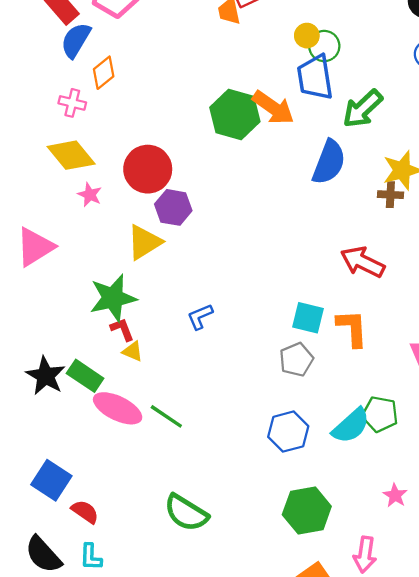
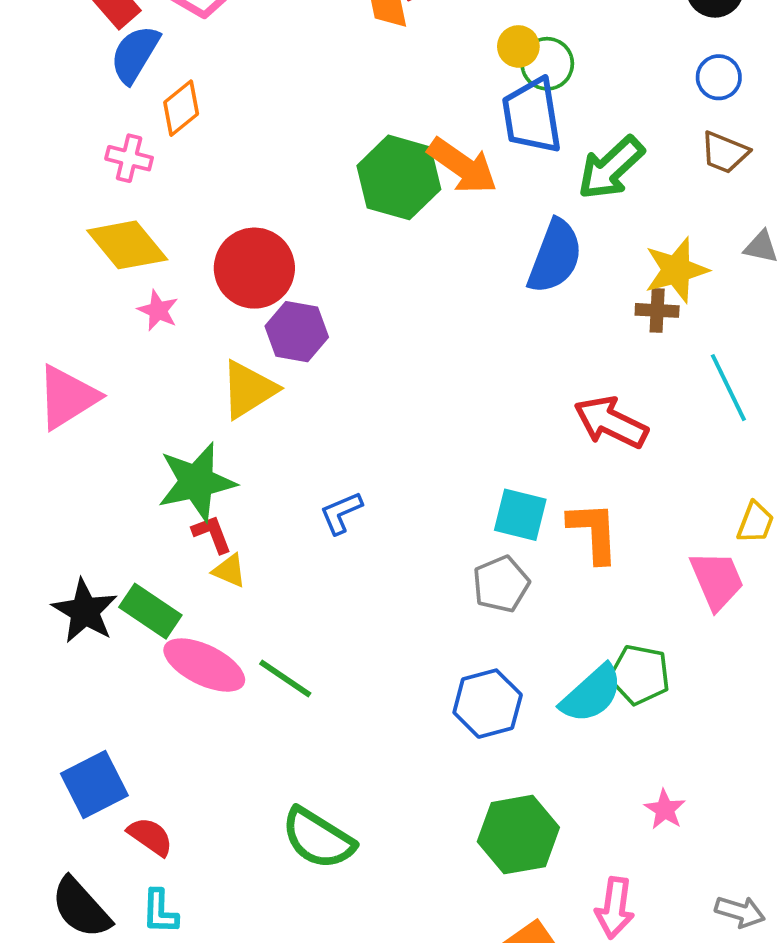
blue square: (51, 480) -> (94, 784), turned 30

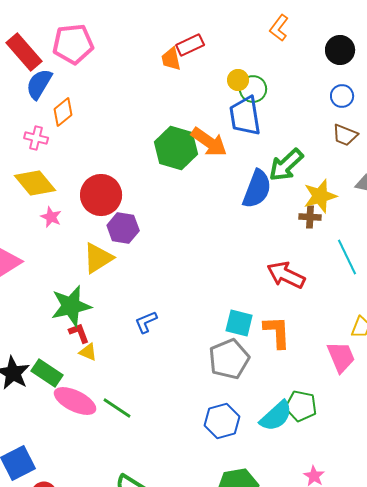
green arrow: (611, 168) -> (286, 165), moved
gray pentagon: (501, 584) -> (229, 359), size x1.4

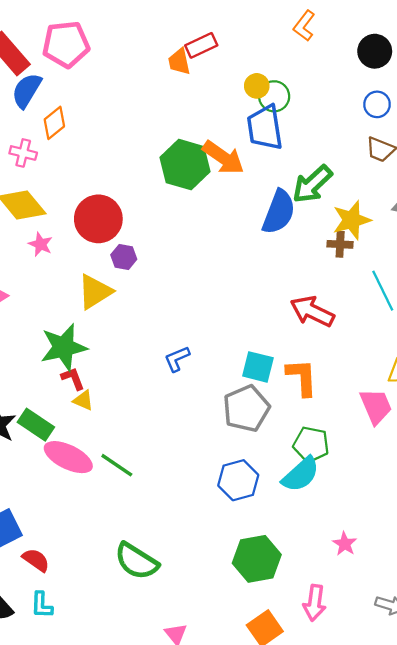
purple hexagon: (123, 228) -> (124, 257), size x0.7
blue L-shape: (146, 322) -> (177, 359), moved
green pentagon: (301, 406) -> (311, 444), moved

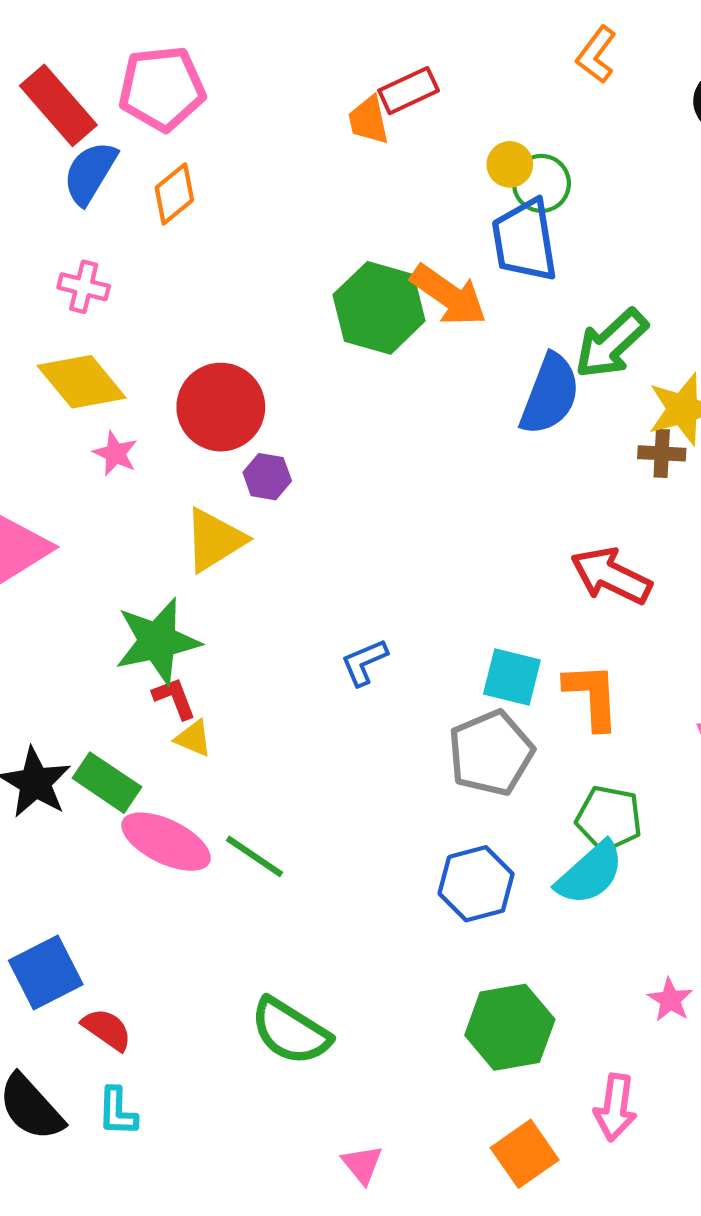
orange diamond: (54, 123) -> (174, 194), moved

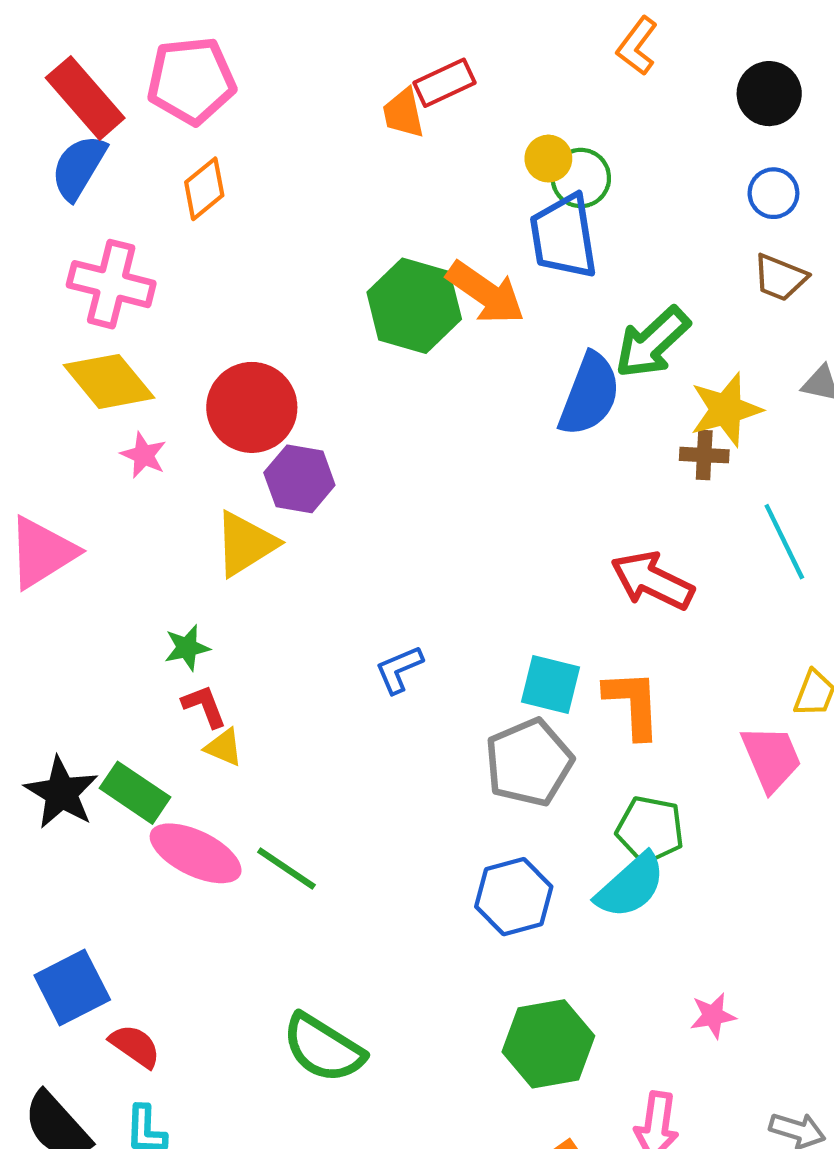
blue semicircle: (90, 173) -> (79, 167), moved
pink cross: (84, 287) -> (111, 284), size x1.6
purple hexagon: (267, 477) -> (299, 479), size x1.4
green star: (158, 641) -> (187, 648), size x0.5
pink star: (670, 1000) -> (713, 1016), turned 30

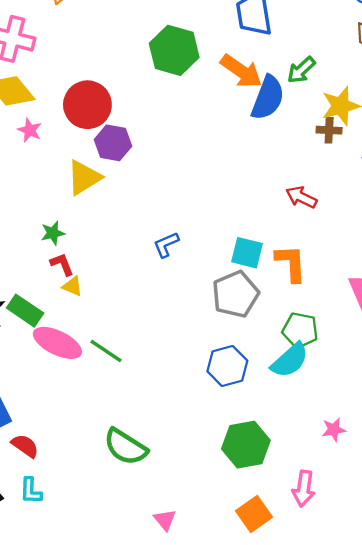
orange arrow: (486, 293) -> (241, 71), moved
green arrow: (652, 343) -> (301, 70), size x0.7
red arrow: (652, 581) -> (301, 197), size x0.7

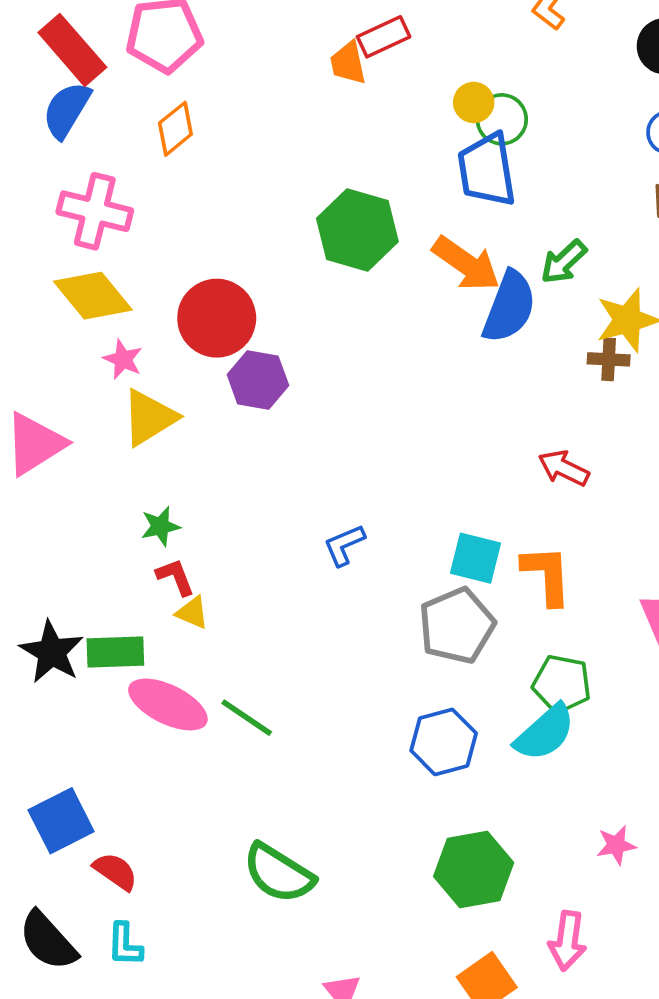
yellow triangle: (84, 178) -> (149, 418), moved
green rectangle: (25, 311) -> (115, 652), turned -36

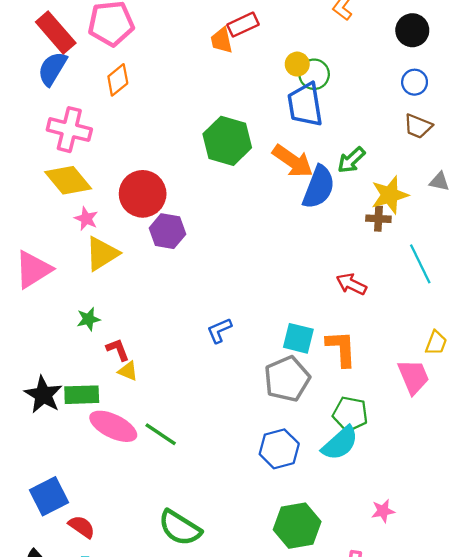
green star: (160, 526) -> (88, 319), moved

